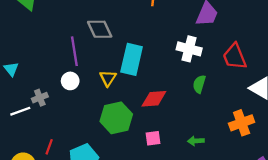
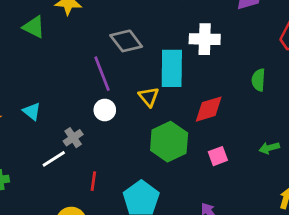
white cross: (189, 49) -> (205, 39), moved
red line: (49, 147) -> (93, 181), moved

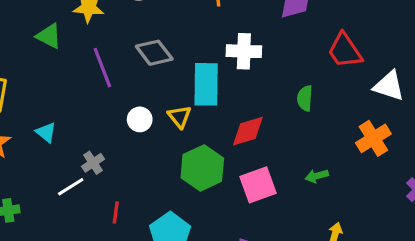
purple line: (102, 74) -> (102, 68), moved
white circle: (105, 110) -> (140, 119), moved
pink square: (218, 156) -> (258, 185), size x1.6

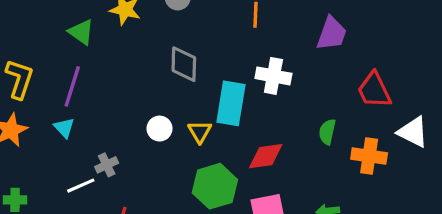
gray diamond: (154, 53) -> (184, 64), turned 30
purple line: (102, 68) -> (72, 86), moved, turned 30
orange cross: (373, 138) -> (369, 156), moved, turned 32

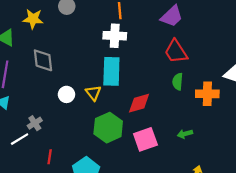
purple trapezoid: (332, 34) -> (172, 16), turned 35
gray diamond: (184, 64) -> (43, 60), moved
white cross: (273, 76) -> (115, 36), moved
red trapezoid: (374, 90) -> (176, 52), moved

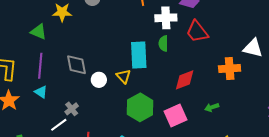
white cross: (115, 36) -> (166, 18), moved
gray diamond: (43, 60) -> (77, 65), moved
green semicircle: (178, 82) -> (163, 43), moved
red diamond: (139, 103) -> (185, 80), moved

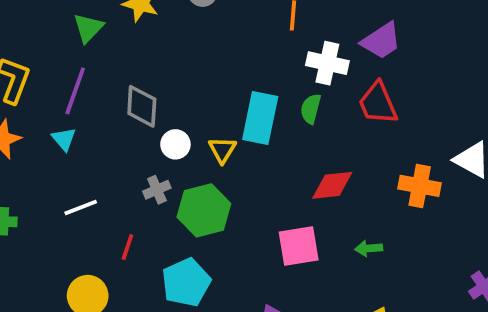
green triangle: (39, 32) -> (88, 28), turned 36
green hexagon: (140, 107) -> (204, 210), moved
gray cross: (72, 109) -> (157, 190), moved

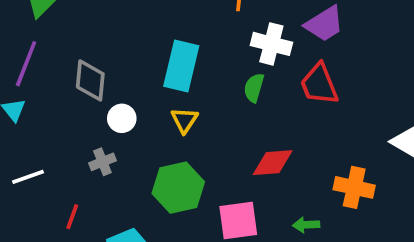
cyan rectangle: (260, 118) -> (181, 66), moved
yellow triangle: (222, 150) -> (184, 120), moved
orange cross: (420, 186) -> (354, 187), moved
green hexagon: (204, 210) -> (178, 188), moved

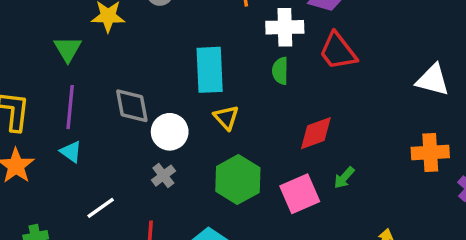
white circle: (122, 118) -> (170, 132), size x1.4
orange cross: (354, 187) -> (430, 152), moved
green arrow: (306, 225) -> (344, 178), moved, turned -30

